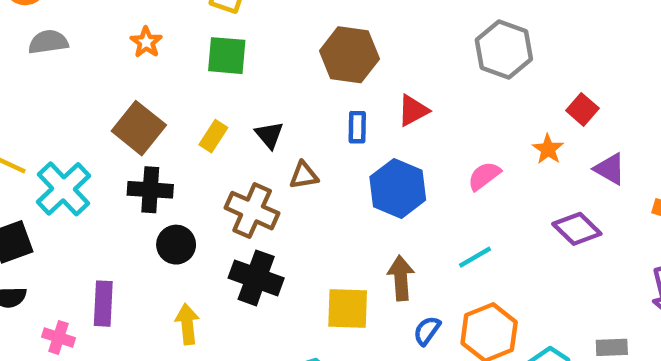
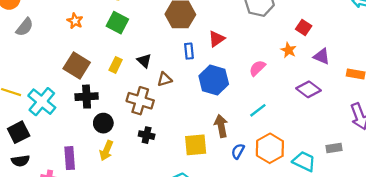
gray semicircle: (48, 42) -> (25, 27), turned 144
green square: (227, 56) -> (117, 23), turned 30
black cross: (256, 278) -> (147, 135), size x0.6
yellow arrow: (187, 324) -> (106, 151), moved, turned -144

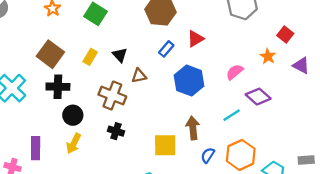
blue rectangle: (189, 51) -> (166, 49), turned 42
purple diamond: (308, 89) -> (258, 97), moved

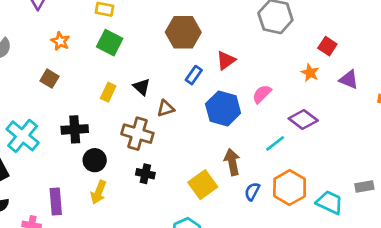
brown square: (50, 54) -> (49, 79), moved, size x0.6
pink semicircle: (235, 72) -> (262, 94), moved
yellow square: (165, 145) -> (203, 185), turned -30

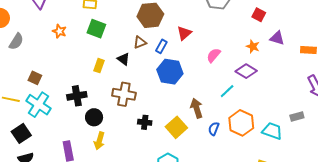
orange star: (310, 73) -> (253, 46), moved
brown square: (49, 79) -> (35, 78), moved
brown triangle: (166, 108) -> (140, 42), moved
blue hexagon: (223, 109) -> (170, 72), moved
black cross: (145, 174) -> (145, 122), moved

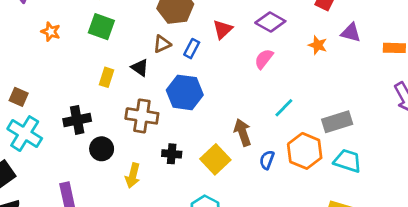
purple diamond: (246, 71) -> (270, 22), moved
blue hexagon: (170, 72) -> (185, 92), moved
gray rectangle: (297, 116) -> (337, 122), moved, size x1.5
yellow arrow: (99, 141) -> (133, 175), moved

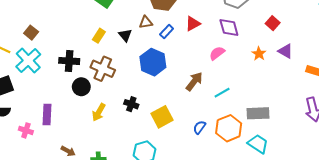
purple diamond: (270, 22) -> (229, 28), turned 30
brown cross: (142, 116) -> (103, 69), moved
brown arrow: (243, 132) -> (194, 81), moved, turned 42

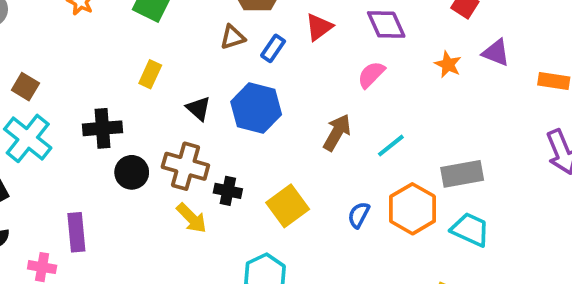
black triangle: (125, 35) -> (198, 108), moved
brown cross: (103, 69) -> (185, 166), moved
yellow arrow: (99, 112) -> (192, 218), moved, turned -66

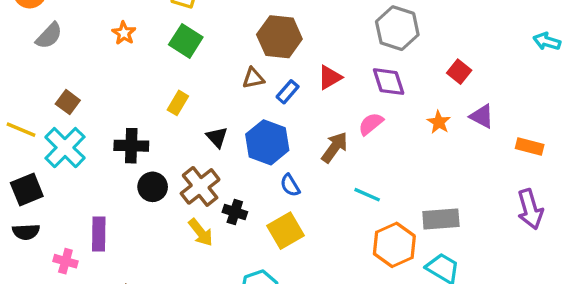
brown arrow: (337, 132) -> (335, 147), moved
cyan line: (391, 146) -> (367, 195), moved, turned 56
brown cross: (185, 166) -> (200, 186), turned 30
blue semicircle: (359, 215) -> (290, 185), moved, turned -65

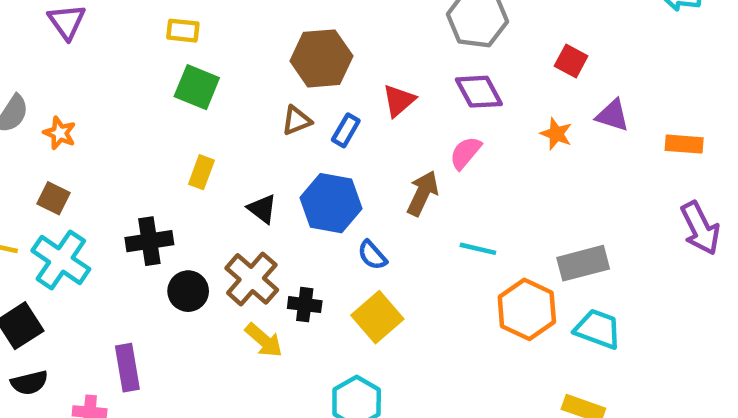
orange star: (124, 33) -> (60, 133), moved

